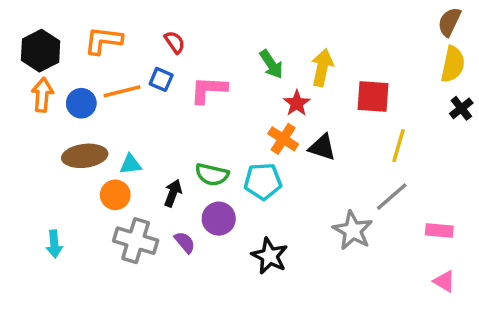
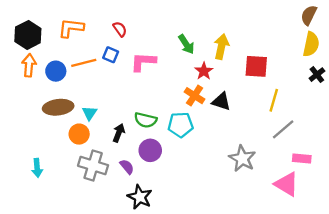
cyan triangle: (130, 164) -> (90, 113), turned -49
gray line: (392, 197) -> (283, 129), moved
black star: (270, 256) -> (140, 197), moved
pink triangle: (444, 281) -> (287, 184), moved, size x1.6

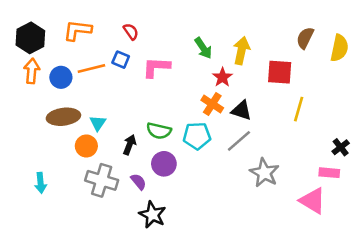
brown semicircle: (309, 15) -> (305, 38), moved
black cross: (317, 75) -> (341, 147), moved
gray line: (283, 129) -> (239, 141), moved

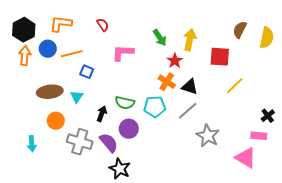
blue square: (121, 60) -> (87, 72), moved
blue circle: (61, 77) -> (48, 49), moved
yellow line: (299, 109) -> (235, 86), turned 30
orange circle: (86, 146) -> (56, 121), moved
purple semicircle: (138, 182) -> (109, 143), size x1.5

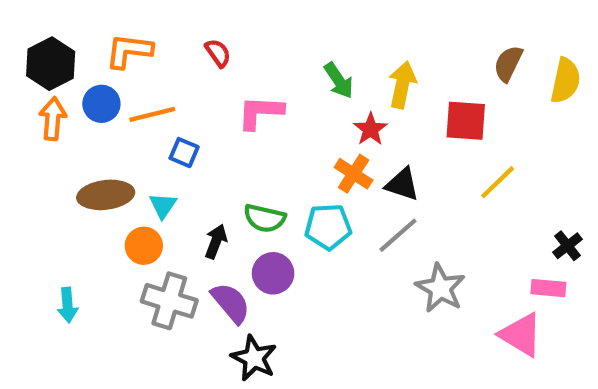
orange circle: (56, 121) -> (144, 246), moved

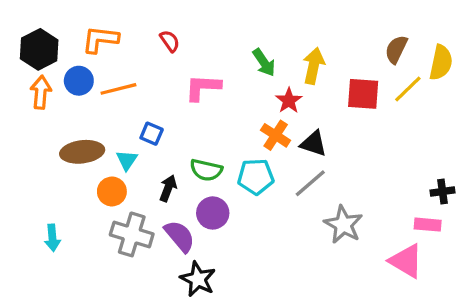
blue square: (184, 153) -> (152, 134), moved
yellow line: (498, 182) -> (408, 89), moved
black cross: (567, 246) -> (443, 191), turned 30

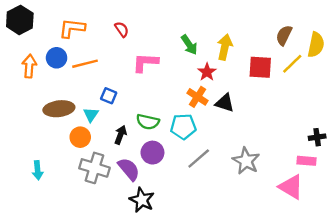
black hexagon: (39, 49) -> (20, 20), moved
gray line: (310, 183) -> (199, 158), moved

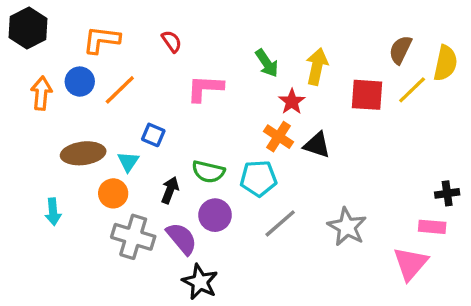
orange line: (85, 64) -> (120, 90), turned -30
cyan arrow: (38, 170) -> (53, 212), moved
pink triangle: (291, 187) -> (410, 264), turned 40

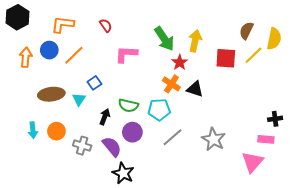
green arrow: (267, 63) -> (164, 39), size x1.4
blue square: (153, 135) -> (94, 83), turned 32
orange circle: (113, 193) -> (56, 131), moved
gray cross: (133, 237) -> (82, 146), size x0.7

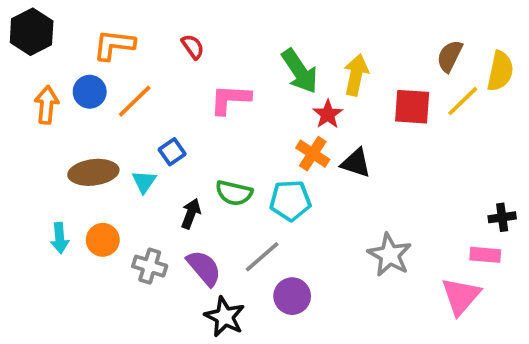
purple circle: (132, 132) -> (292, 296), moved
gray line: (172, 137) -> (262, 257), moved

